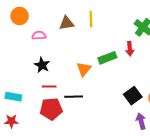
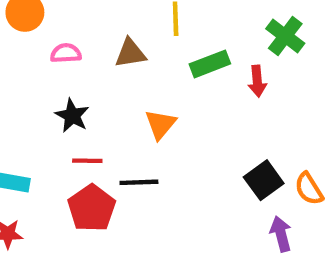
brown triangle: (66, 23) -> (130, 53), moved
green rectangle: (107, 58) -> (210, 64), moved
red pentagon: (51, 109) -> (92, 208), turned -30

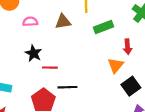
red arrow: (257, 81) -> (128, 47), moved
orange triangle: (160, 124) -> (116, 65), moved
red line: (87, 161) -> (50, 68), moved

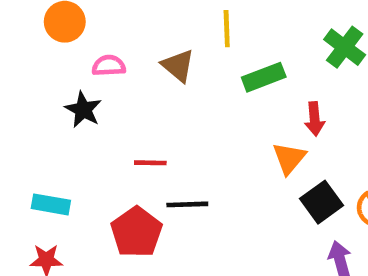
brown triangle: (63, 22) -> (178, 66), turned 49
black star: (33, 53) -> (83, 110), moved

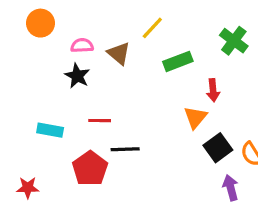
yellow line: (227, 29) -> (152, 28), turned 45
pink semicircle: (109, 66) -> (82, 45), moved
black star: (83, 110) -> (77, 76), moved
cyan rectangle: (51, 204) -> (50, 130), moved

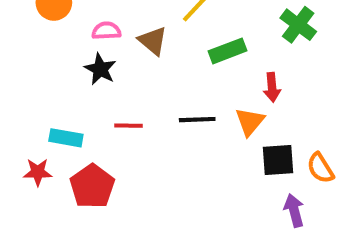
black square: (218, 148) -> (278, 160), turned 32
black line: (125, 149) -> (197, 120), moved
red pentagon: (90, 168) -> (92, 186), moved
red star: (28, 188) -> (38, 172), moved

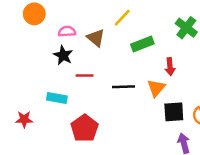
red line: (129, 126) -> (85, 75), moved
cyan rectangle: (66, 138) -> (57, 98), moved
red pentagon: (92, 186) -> (85, 128), moved

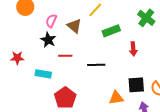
pink semicircle: (67, 31) -> (51, 21), turned -64
orange triangle: (156, 88) -> (116, 98), moved, turned 42
red star: (24, 119) -> (17, 58), moved

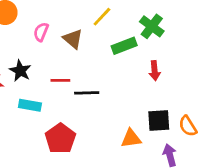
green cross: (146, 18) -> (152, 26), moved
black star: (48, 40) -> (20, 71), moved
black line: (96, 65) -> (87, 93), moved

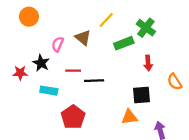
pink semicircle: (41, 32) -> (58, 44), moved
black square: (159, 121) -> (141, 95), moved
orange semicircle: (188, 126) -> (175, 82), moved

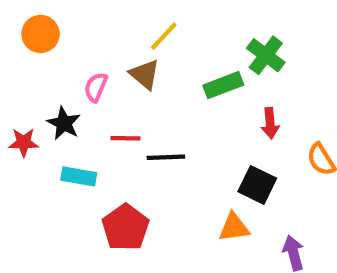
yellow line: (106, 20) -> (164, 36), moved
black square: (141, 95) -> (257, 185), turned 30

